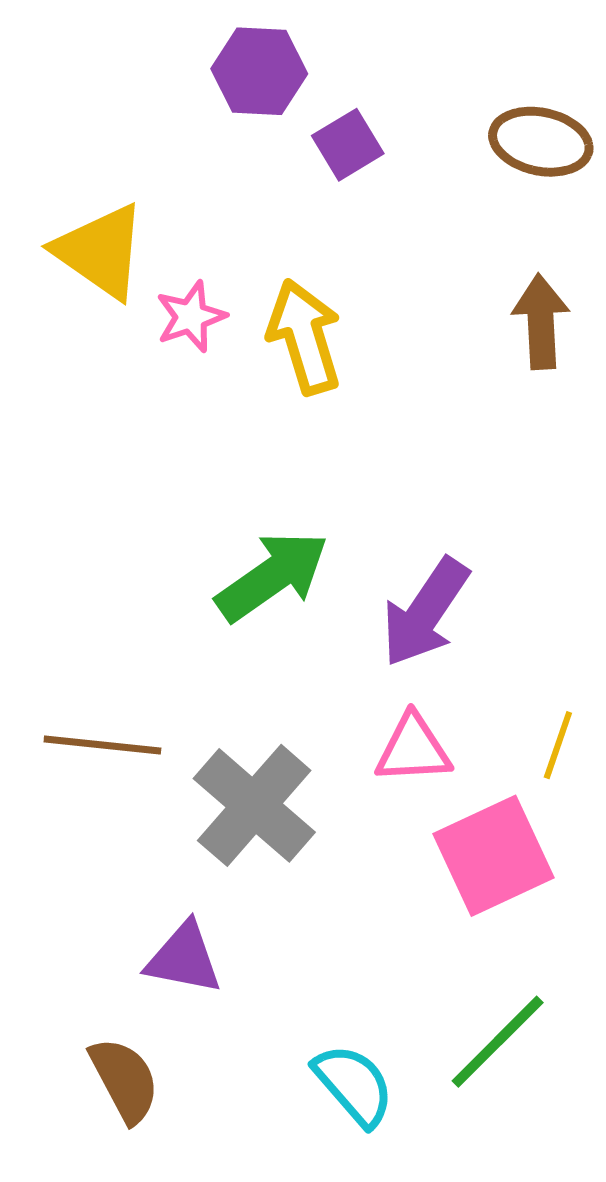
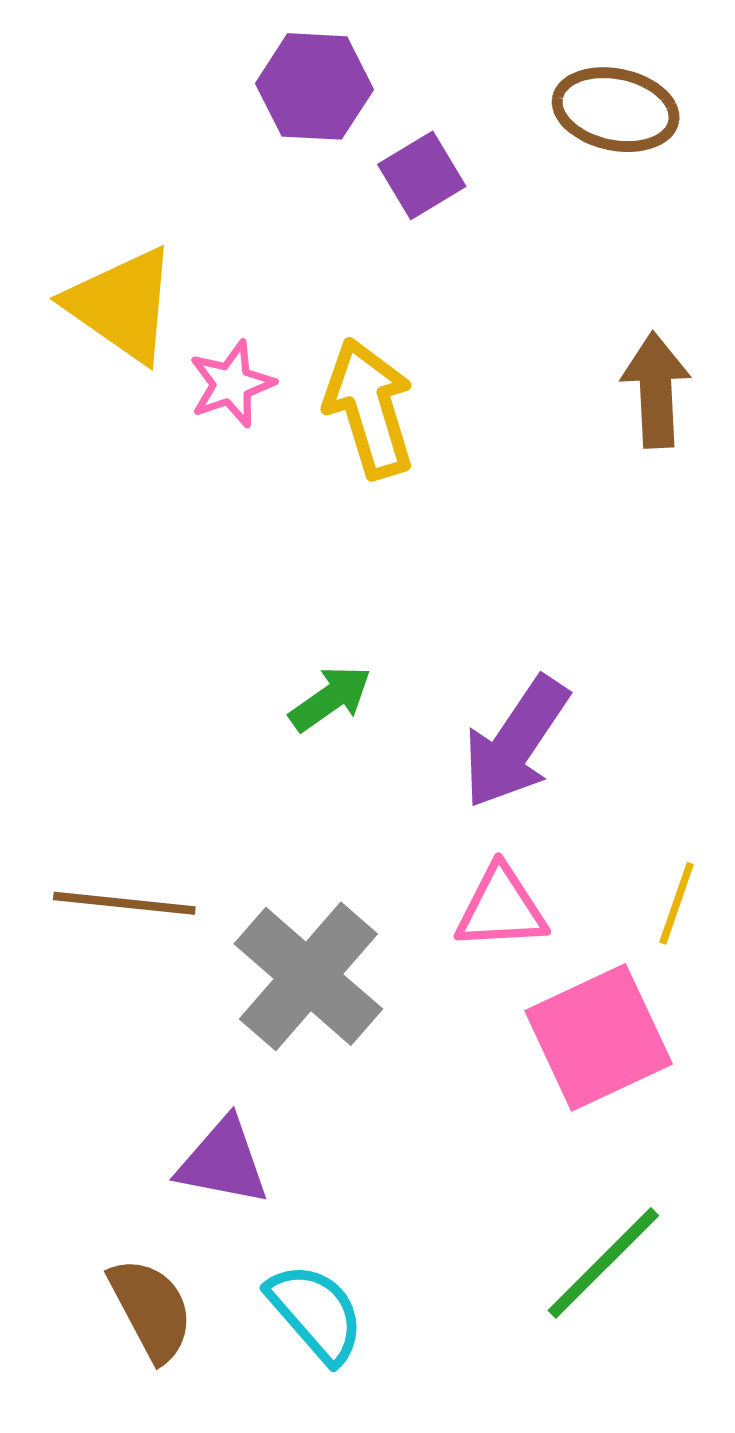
brown ellipse: (541, 142) -> (616, 110), moved
green arrow: (272, 576) -> (330, 698), size x0.6
cyan semicircle: (354, 1085) -> (316, 1313), moved

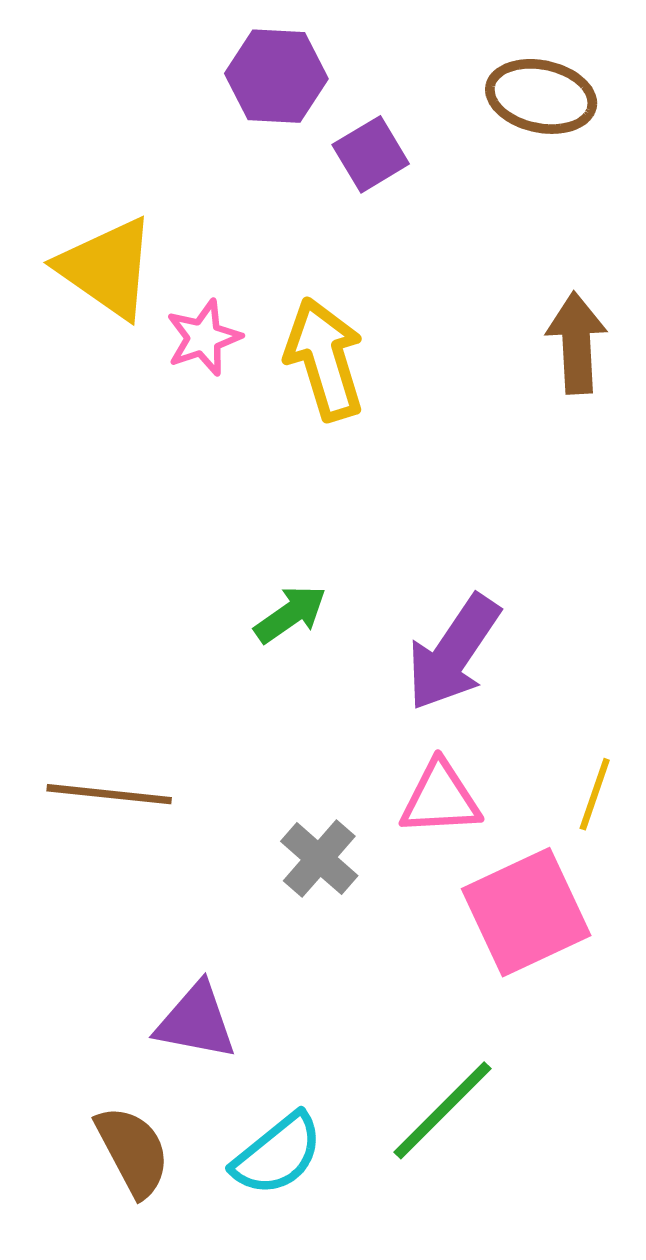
gray cross: (308, 976) -> (319, 859), moved, size x0.6
green line: (603, 1263) -> (443, 1110), moved
cyan semicircle: (316, 1313) -> (277, 1154), turned 92

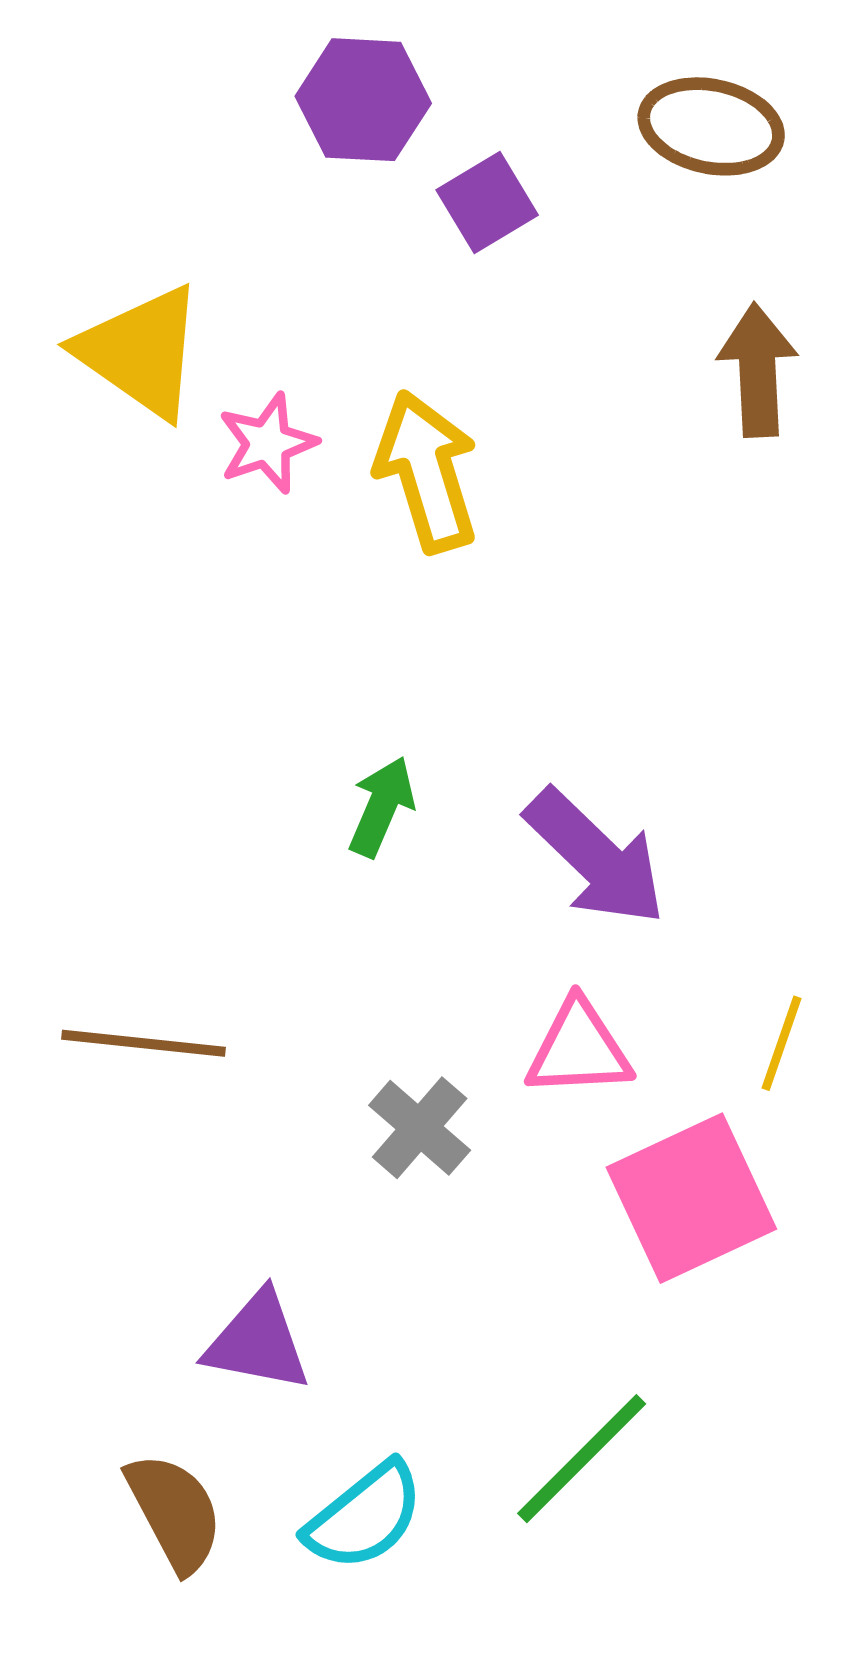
brown arrow: (576, 343) -> (758, 370), moved
green arrow: (290, 614) -> (382, 807), turned -32
purple arrow: (453, 653) -> (596, 857), turned -80

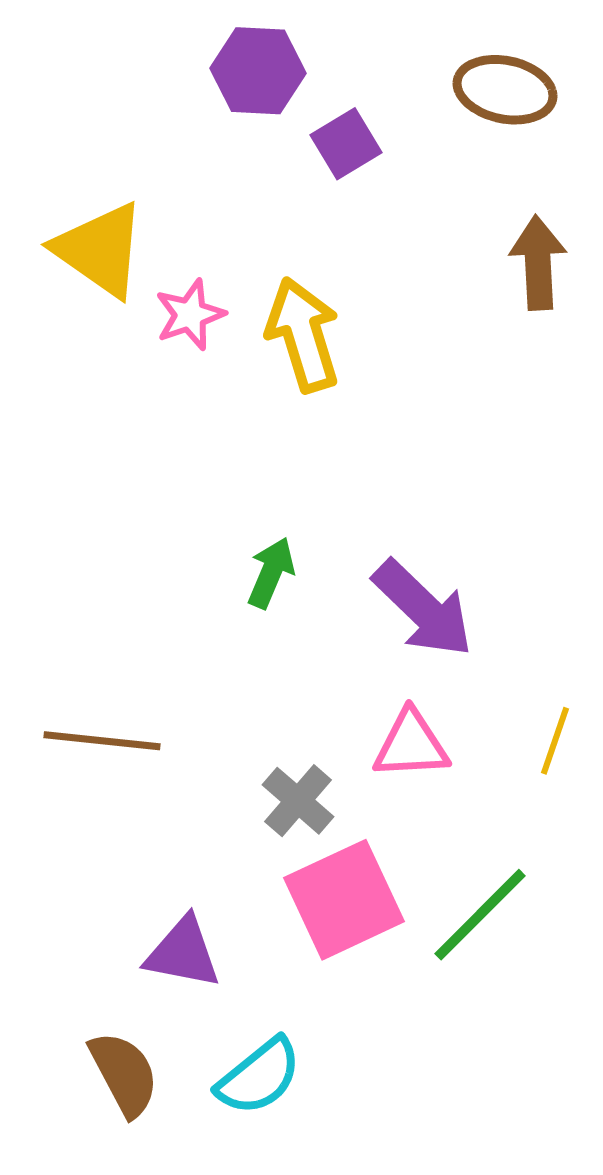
pink square: (691, 1198) -> (344, 900), moved
green line: (582, 1459) -> (480, 915), moved

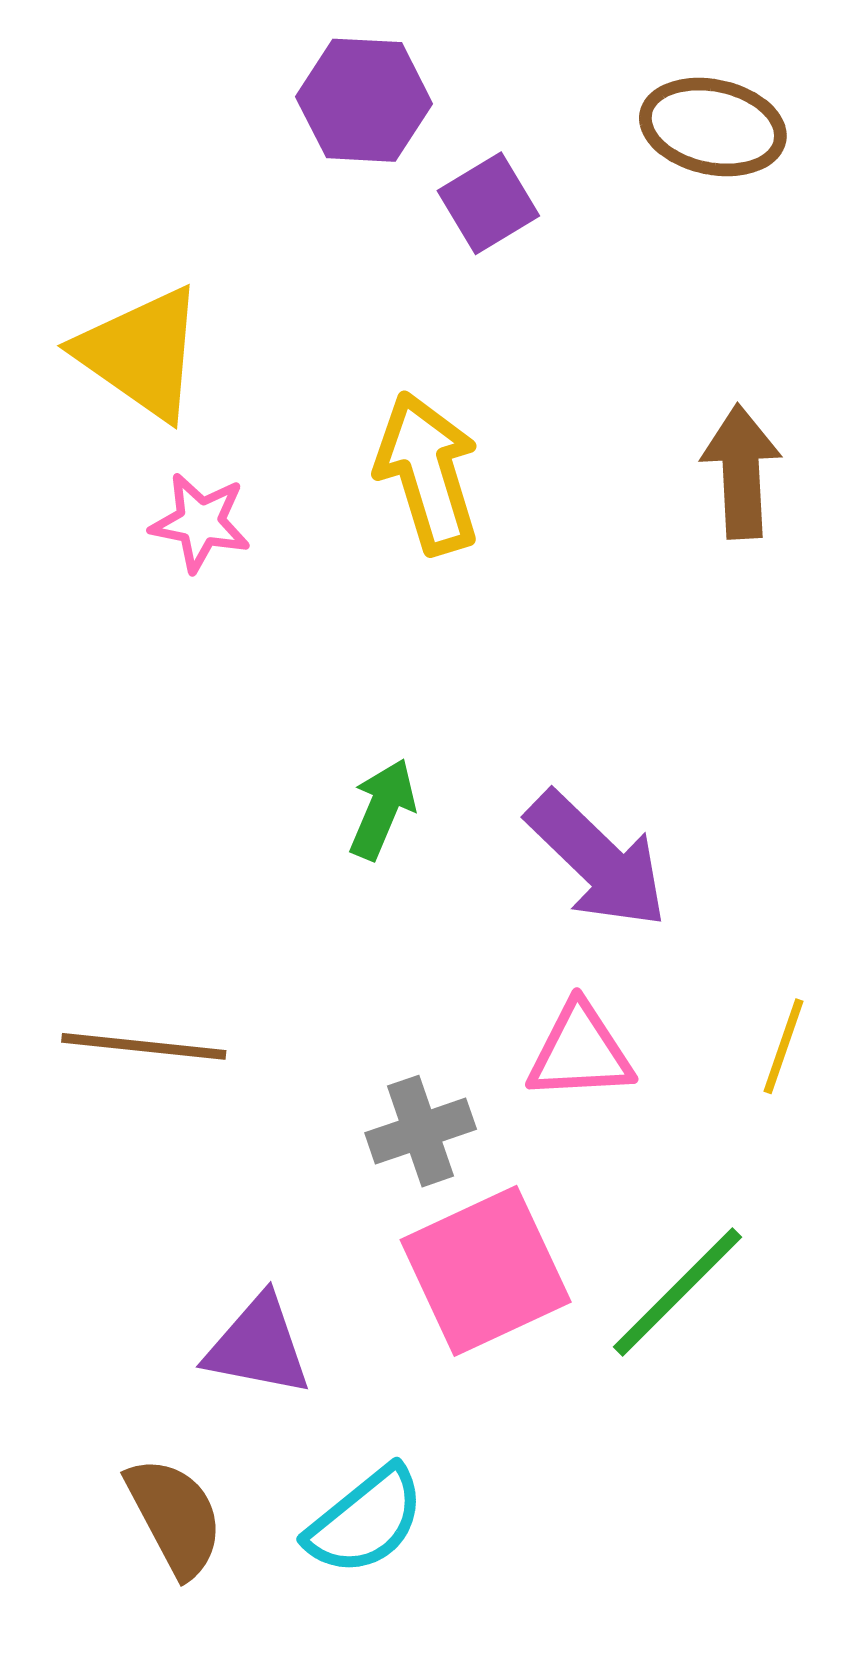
brown arrow: (538, 263) -> (741, 472), moved
pink star: (190, 315) -> (200, 522), moved, turned 30
gray cross: (298, 801) -> (421, 1131), turned 30

